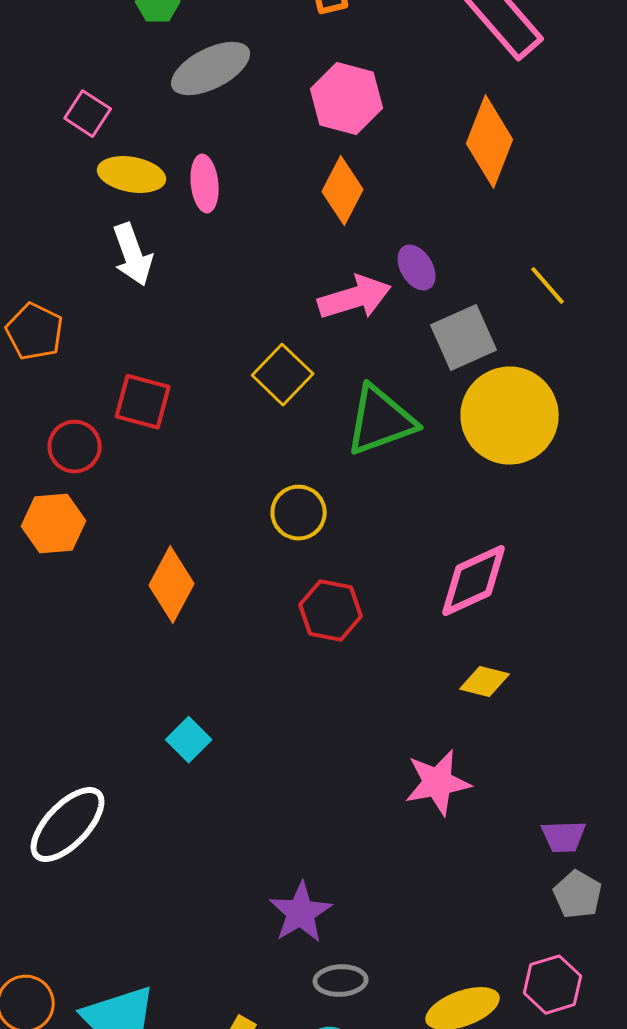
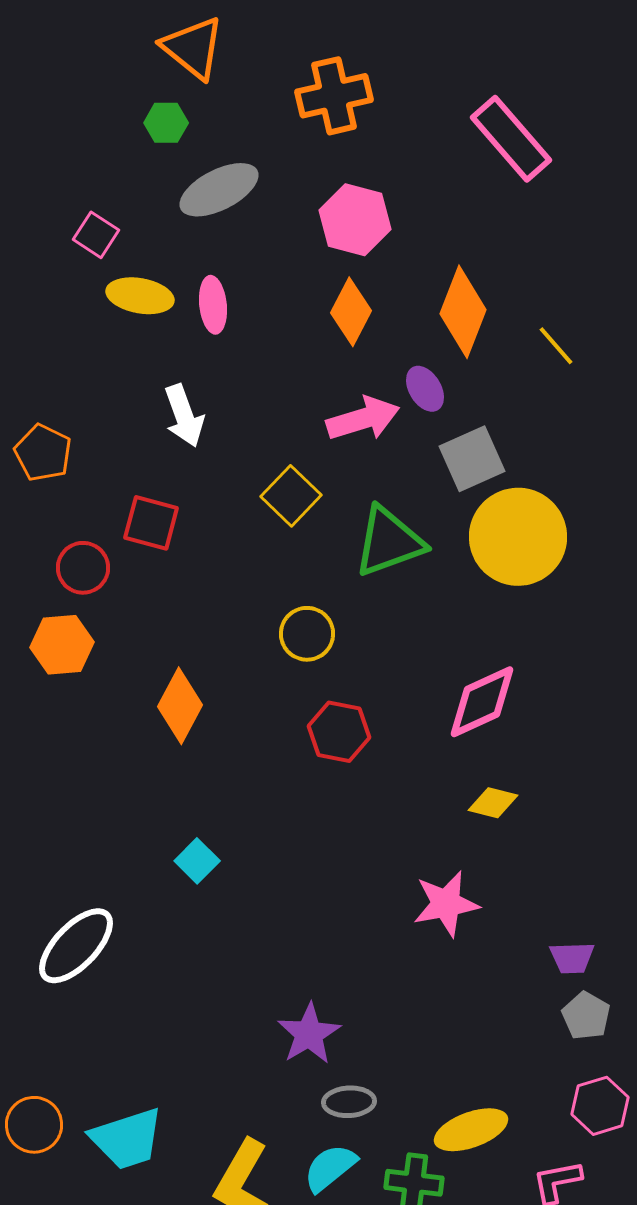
orange diamond: (490, 142) -> (463, 312), moved
white arrow: (133, 255) -> (184, 416), moved
yellow line: (548, 286) -> (556, 346), moved
pink hexagon: (553, 985) -> (600, 1106), moved

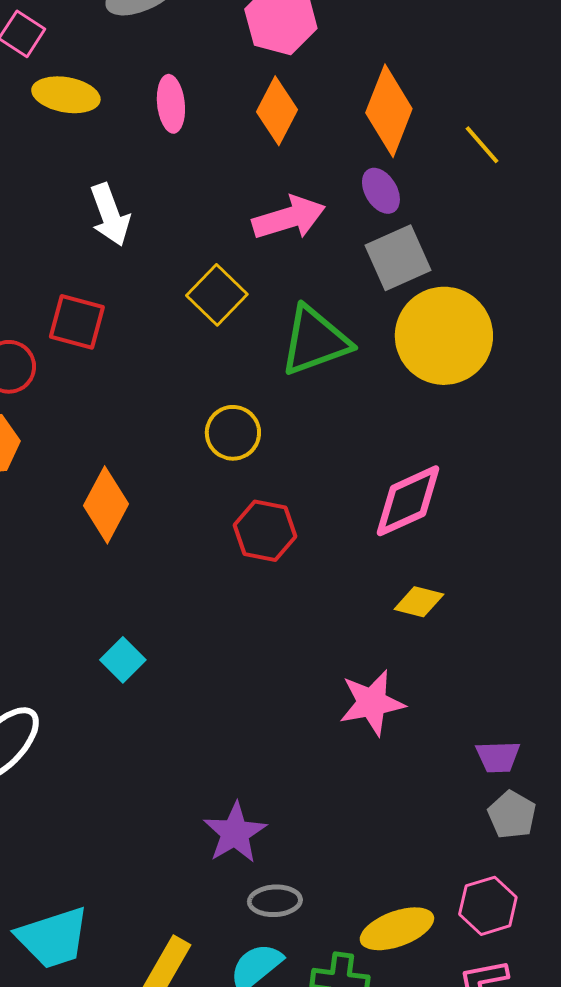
pink ellipse: (213, 305) -> (171, 104), moved
purple ellipse: (425, 389) -> (381, 191), moved
pink hexagon: (600, 1106) -> (488, 906), moved

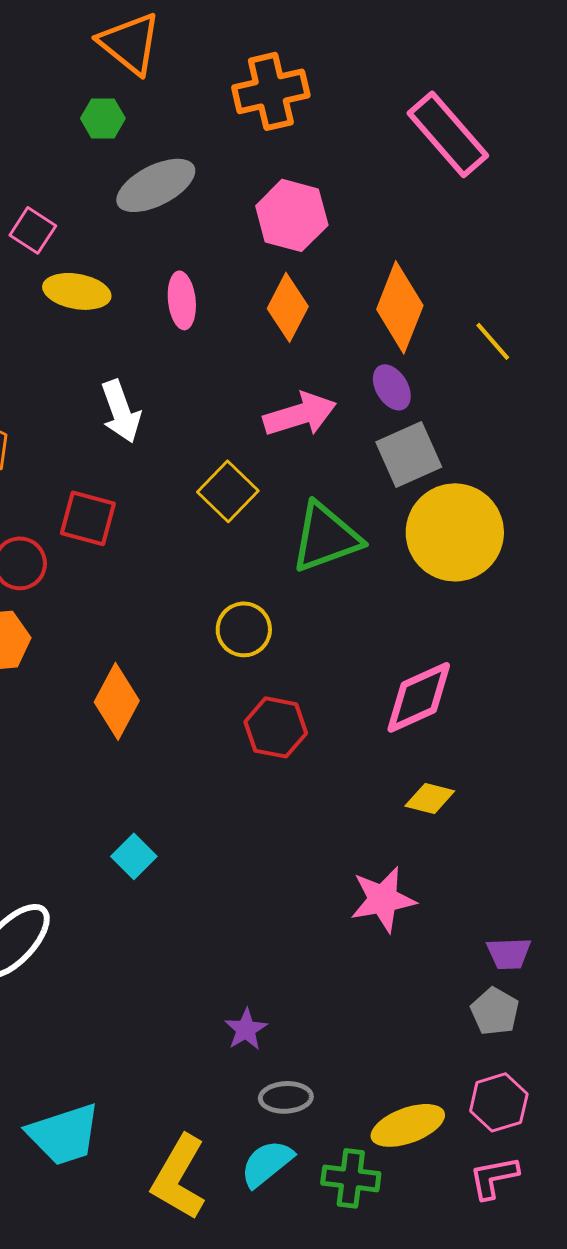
gray pentagon: (512, 815) -> (495, 1011), moved
purple star: (235, 833) -> (246, 1029), size x0.7

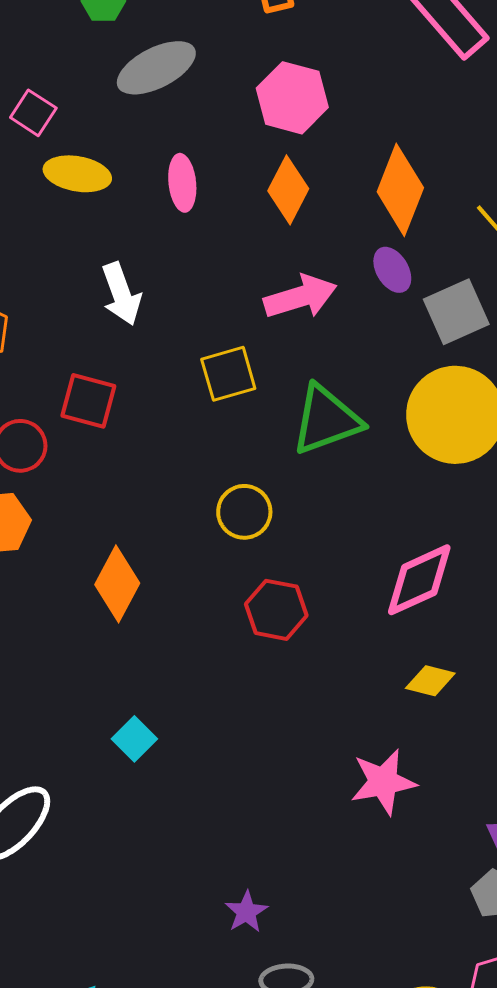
gray square: (409, 454) -> (456, 312), moved
yellow square: (228, 491) -> (228, 374), turned 30

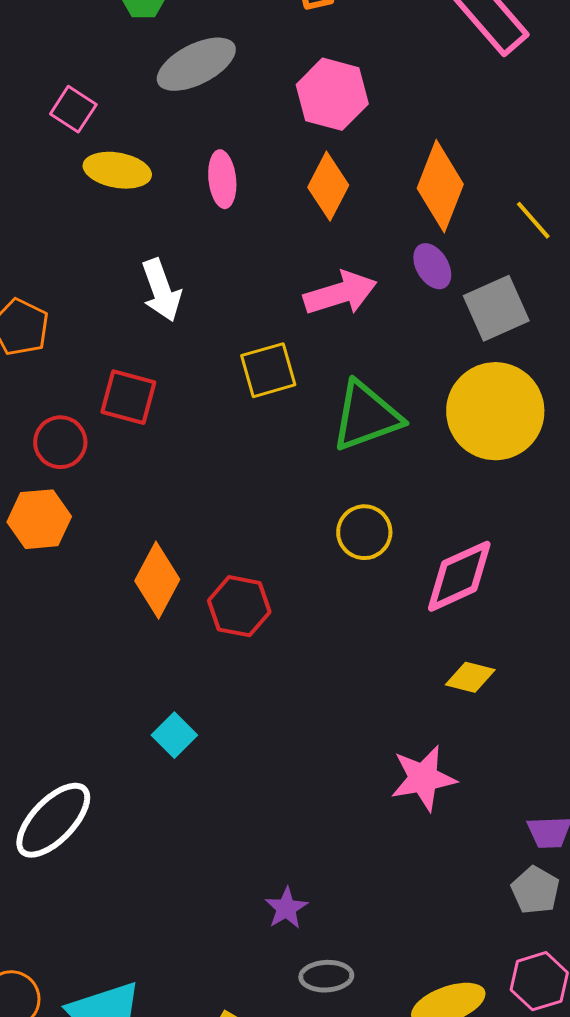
yellow circle: (244, 512) -> (364, 532), moved
red hexagon: (276, 610) -> (239, 606), moved

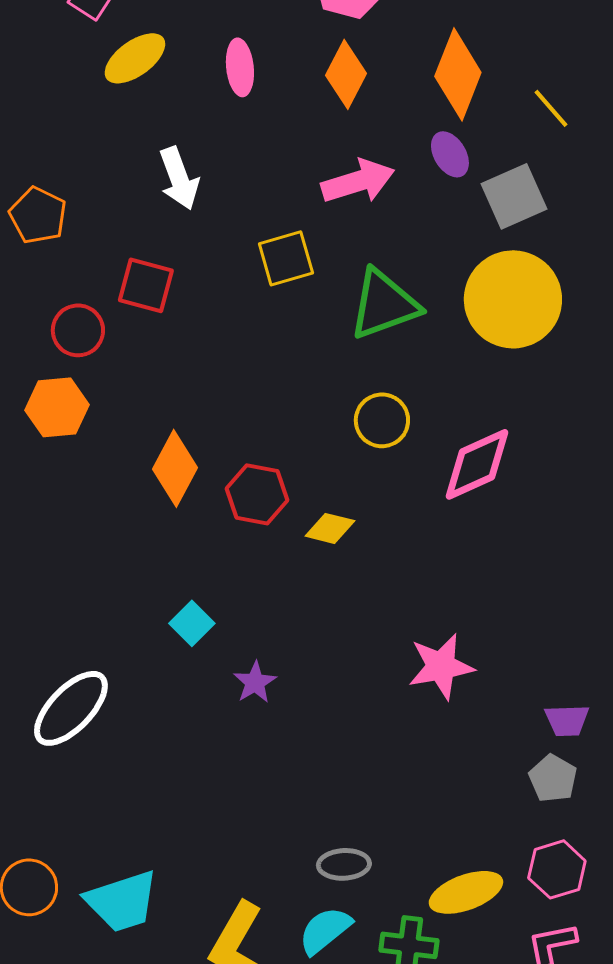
yellow ellipse: (117, 170) -> (135, 58), turned -46
yellow diamond: (470, 677) -> (330, 528), moved
purple star: (286, 908) -> (255, 682), moved

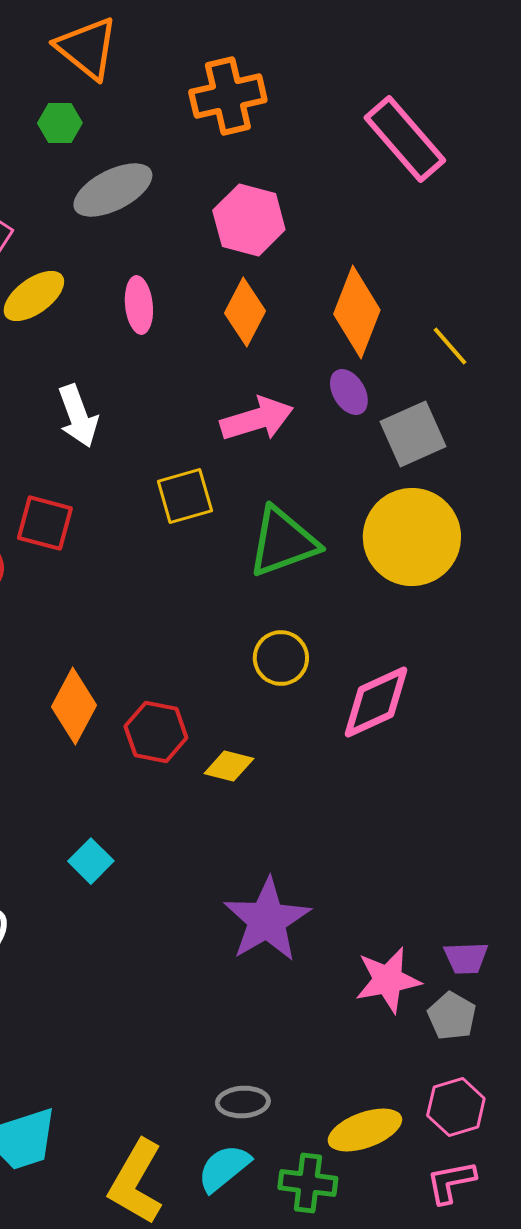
pink star: (441, 666) -> (388, 980), moved
purple star: (255, 682) -> (267, 920), moved, size x2.0

